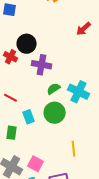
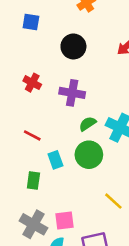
black circle: (27, 44) -> (73, 46), moved
yellow line: (74, 149) -> (113, 201), turned -42
pink square: (36, 164) -> (64, 220), turned -35

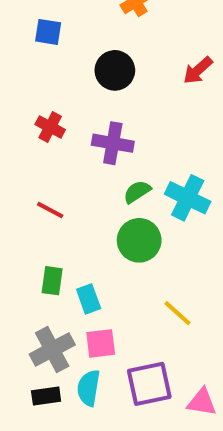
cyan rectangle: (55, 160) -> (89, 299), moved
gray cross: (33, 224) -> (52, 349), turned 32

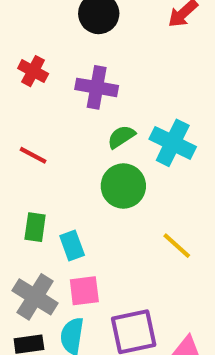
yellow line: (178, 313) -> (177, 246), moved
gray cross: (52, 349) -> (35, 297), turned -30

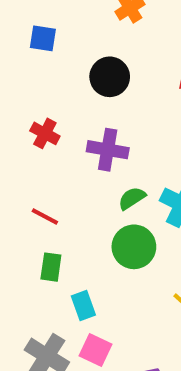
green rectangle: (35, 227) -> (51, 267), moved
pink square: (84, 291) -> (95, 350), turned 32

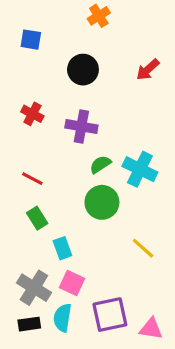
green rectangle: (51, 267) -> (37, 218), turned -40

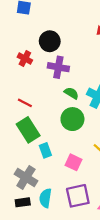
black circle: (83, 70) -> (50, 41), moved
green semicircle: (100, 164) -> (71, 93), turned 64
green rectangle: (37, 218) -> (28, 130), size x1.6
pink square: (72, 283) -> (74, 162), moved

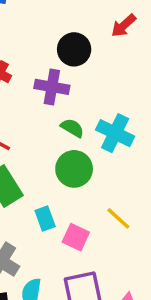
black circle: (50, 41) -> (74, 49), moved
cyan rectangle: (45, 150) -> (45, 218), moved

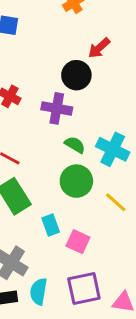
red arrow: (124, 26) -> (99, 48), moved
yellow line: (118, 218) -> (116, 202), moved

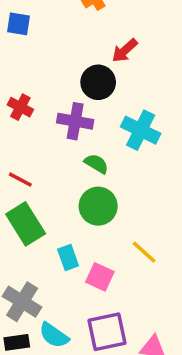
cyan cross: (113, 149) -> (141, 130), moved
yellow line: (116, 202) -> (144, 252), moved
cyan semicircle: (39, 292) -> (54, 335), turned -64

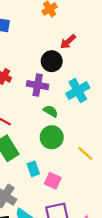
cyan cross: (141, 130) -> (78, 91), turned 35
yellow line: (144, 252) -> (85, 154), moved

